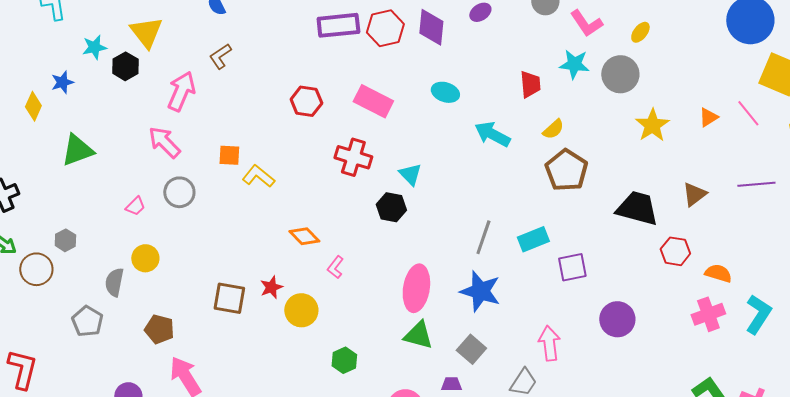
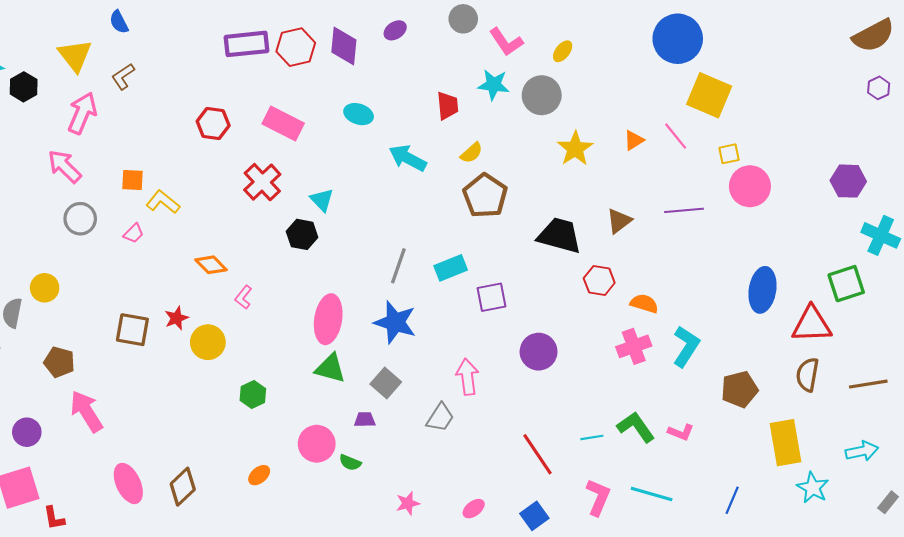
yellow triangle: (146, 32) -> (75, 55), moved
red cross: (353, 157) -> (262, 182), turned 30
pink trapezoid: (135, 206) -> (134, 233), moved

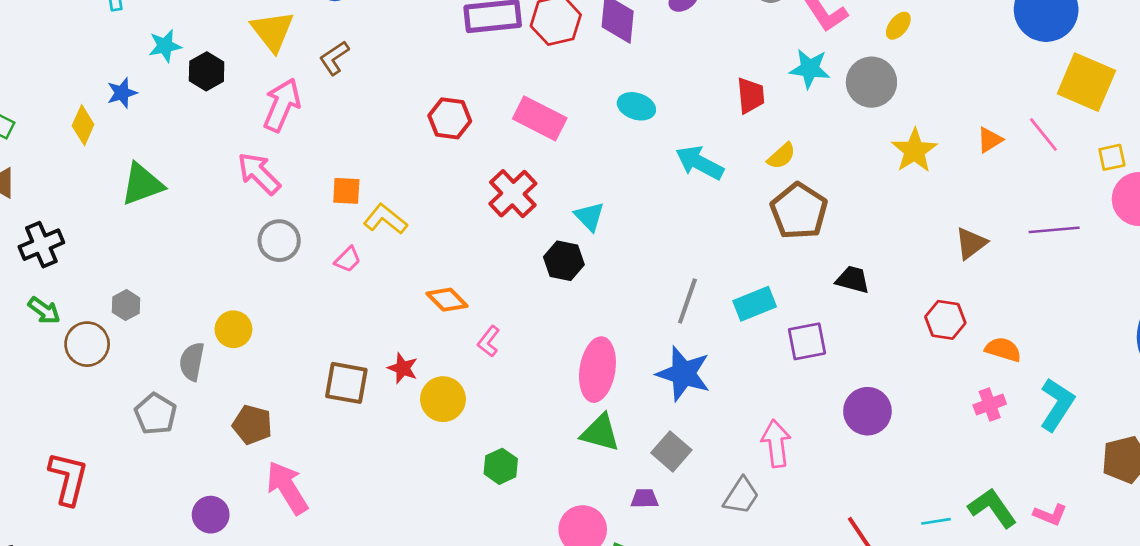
black trapezoid: (559, 235) -> (853, 280), moved, size x0.6
red star: (176, 318) -> (403, 368), turned -30
pink cross: (634, 346) -> (990, 404), size x0.7

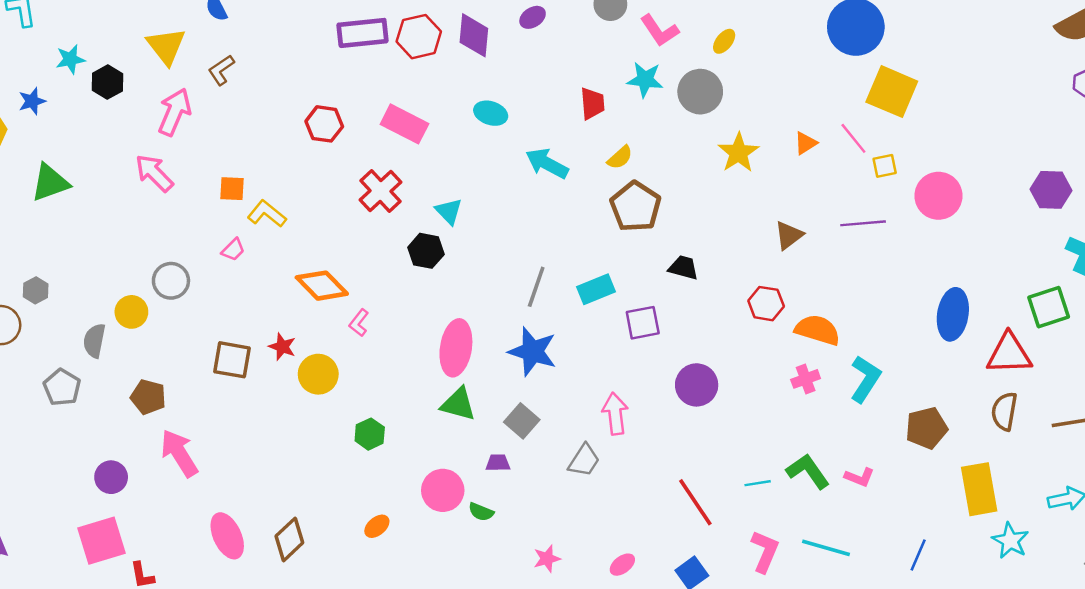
yellow square: (1112, 157) -> (885, 166), moved
gray circle: (279, 241) -> (171, 281), moved
orange diamond: (447, 300) -> (322, 286), size x1.4
orange semicircle: (1003, 349) -> (818, 330), size x1.4

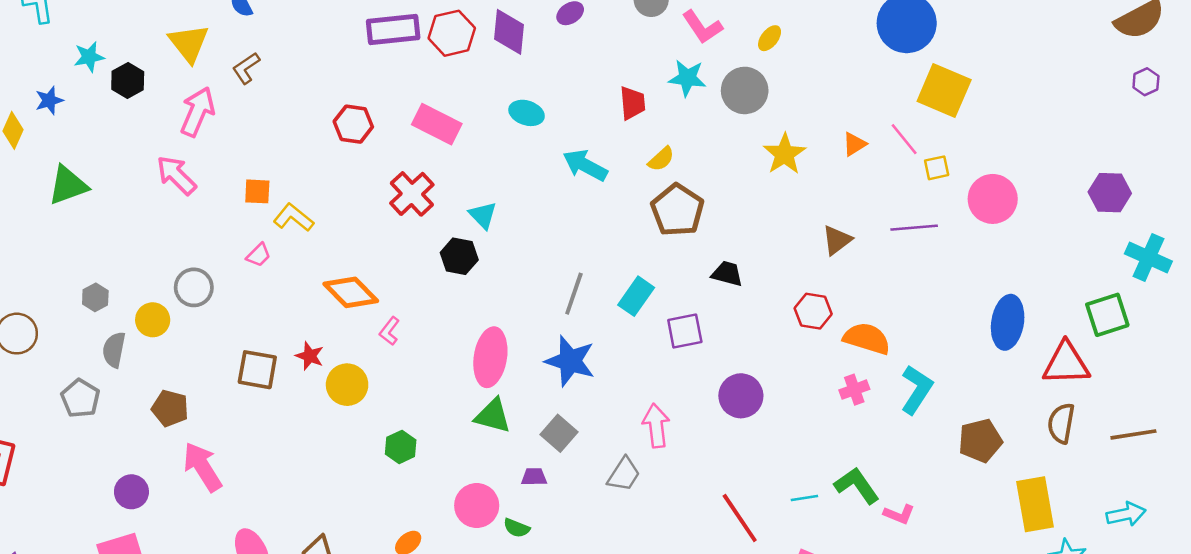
cyan rectangle: (596, 289) -> (636, 296), turned -33
gray hexagon: (36, 290) -> (95, 297), moved
pink L-shape: (859, 477) -> (899, 514), moved

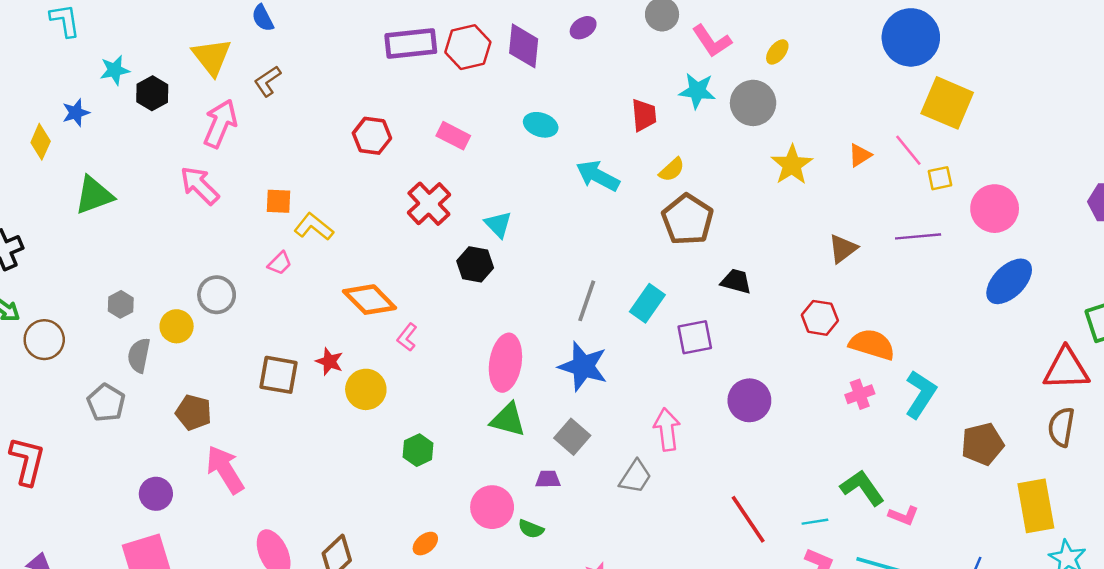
pink rectangle: (437, 124) -> (453, 136), size x0.7
blue ellipse: (1008, 322) -> (1009, 281), moved, turned 36
cyan line: (804, 498) -> (815, 522), moved

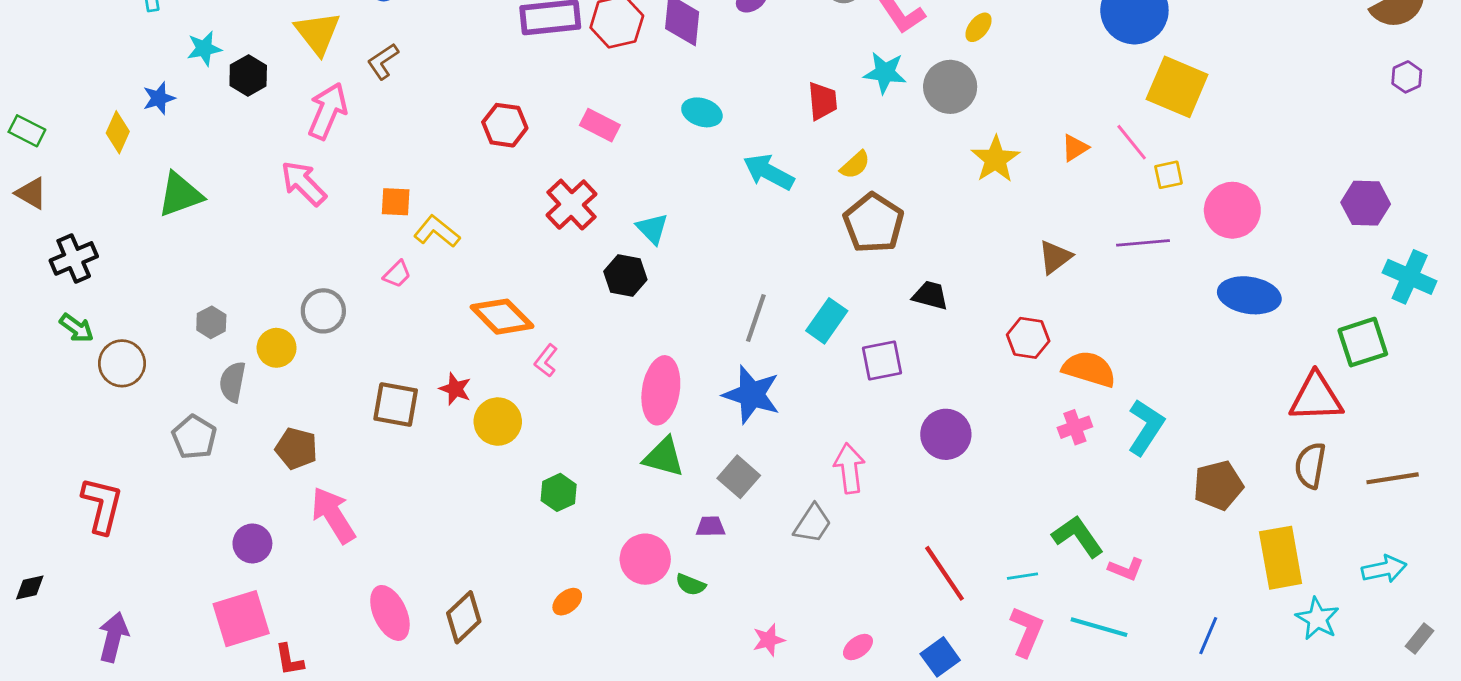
blue ellipse: (1009, 281) -> (1249, 295), turned 54

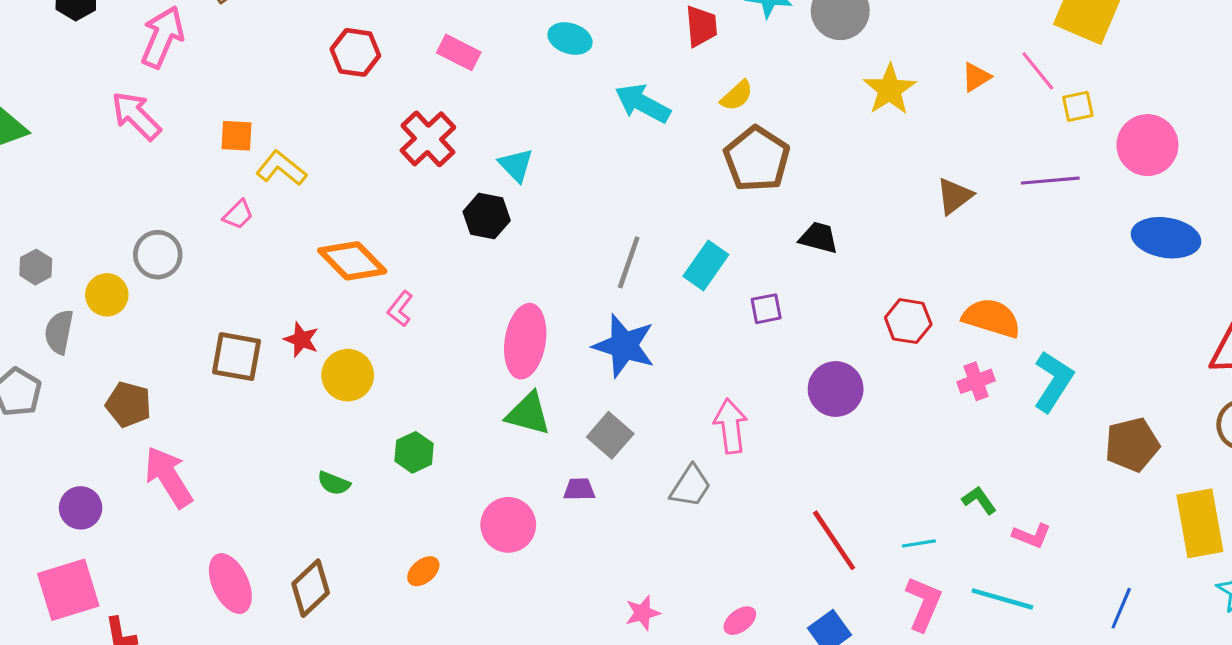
red hexagon: (1028, 338) -> (908, 321), moved
purple square: (882, 361) -> (766, 309), size x0.7
green L-shape: (1078, 536) -> (979, 500), size x0.6
green semicircle: (691, 585) -> (334, 483), moved

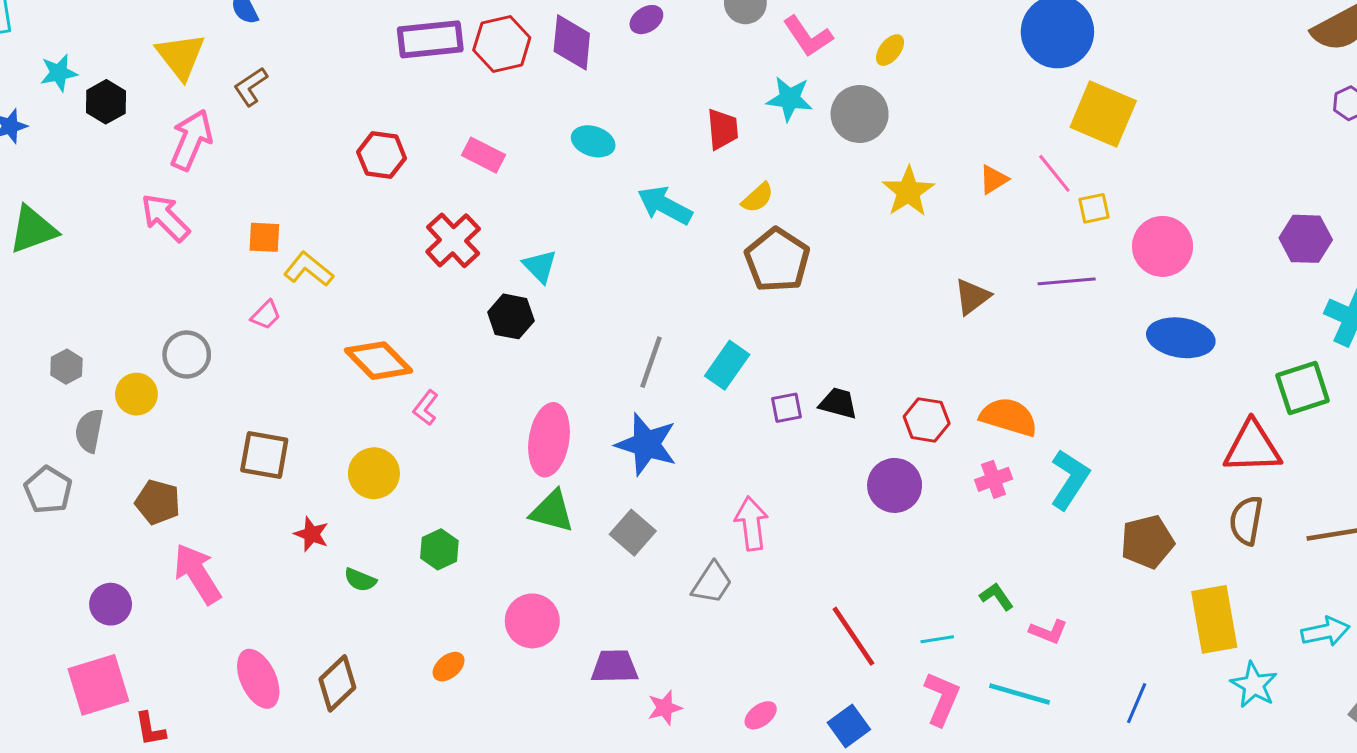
black trapezoid: (819, 238) -> (838, 403), moved
red star: (301, 340) -> (312, 534), moved
purple circle: (836, 389) -> (895, 485), moved
purple trapezoid: (579, 489) -> (614, 667), moved, size x1.5

